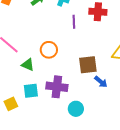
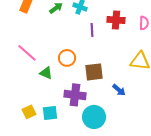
brown square: (88, 65) -> (94, 72), moved
cyan square: (31, 91) -> (50, 113), moved
cyan circle: (76, 109) -> (94, 117), size x1.5

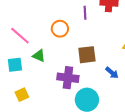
orange circle: (67, 58) -> (60, 29), moved
cyan square: (50, 113) -> (15, 65), moved

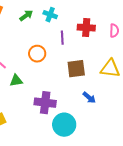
brown square: (87, 55) -> (76, 69), moved
green triangle: (39, 56) -> (16, 81), turned -32

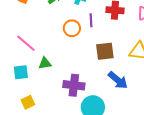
orange circle: (37, 54) -> (72, 28), moved
blue arrow: (89, 98) -> (118, 80), size x1.5

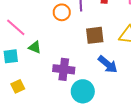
green triangle: (45, 63) -> (35, 47), turned 32

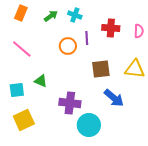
pink line: (16, 27) -> (22, 49), moved
yellow square: (18, 86) -> (24, 120), size x1.5

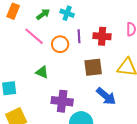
red cross: (111, 28) -> (102, 36), moved
pink line: (22, 49) -> (34, 36), moved
green triangle: (41, 81) -> (42, 72), moved

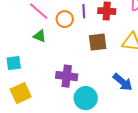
green triangle: (42, 72) -> (40, 36), moved
blue arrow: (106, 96) -> (123, 82), moved

